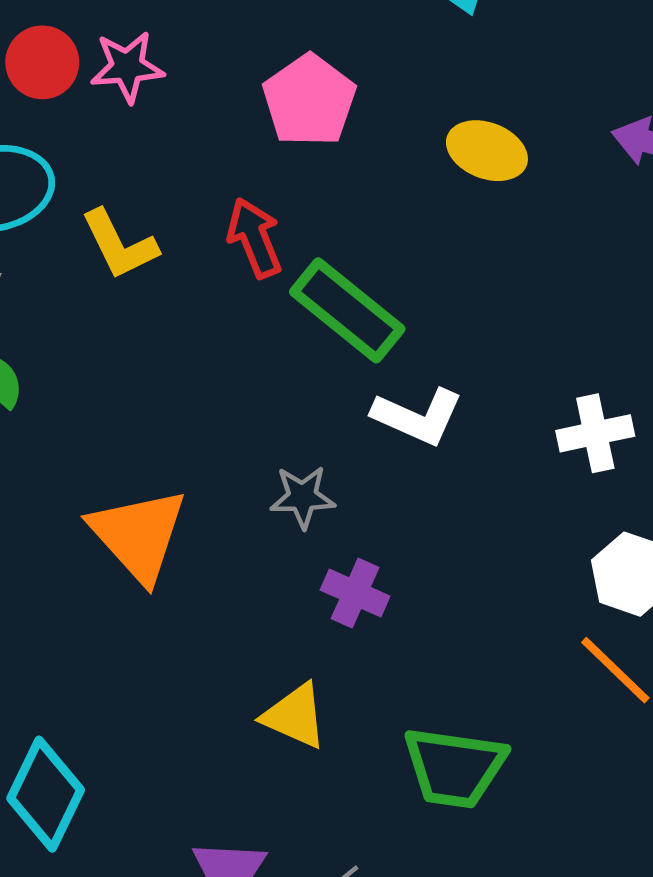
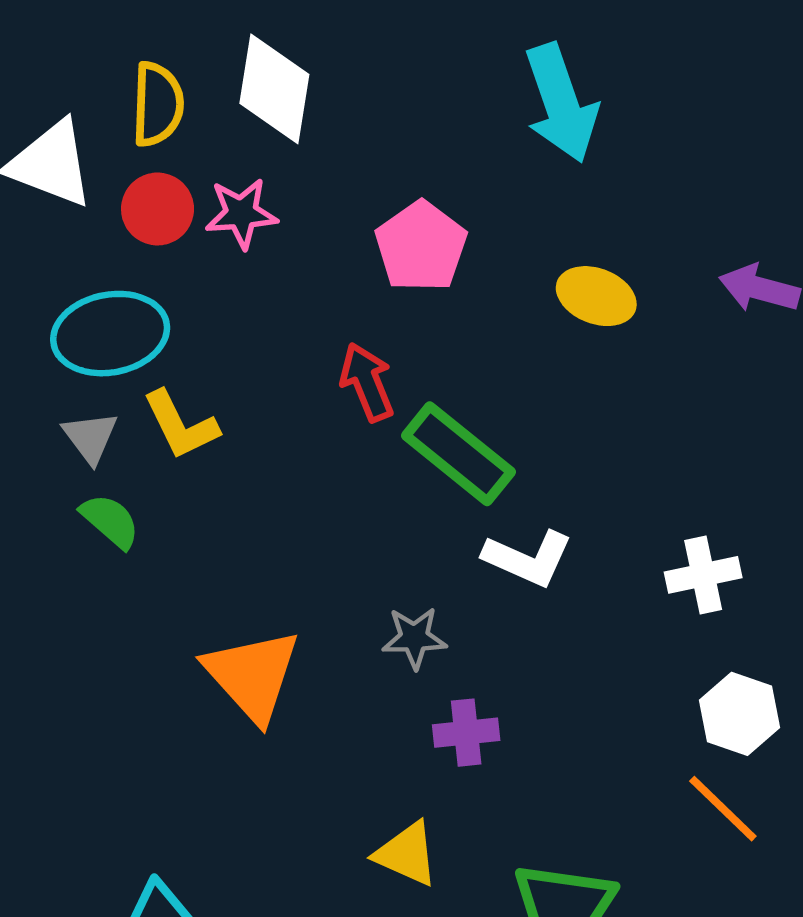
yellow L-shape: (119, 244) -> (181, 425), moved
purple cross: (355, 593) -> (466, 733), turned -30

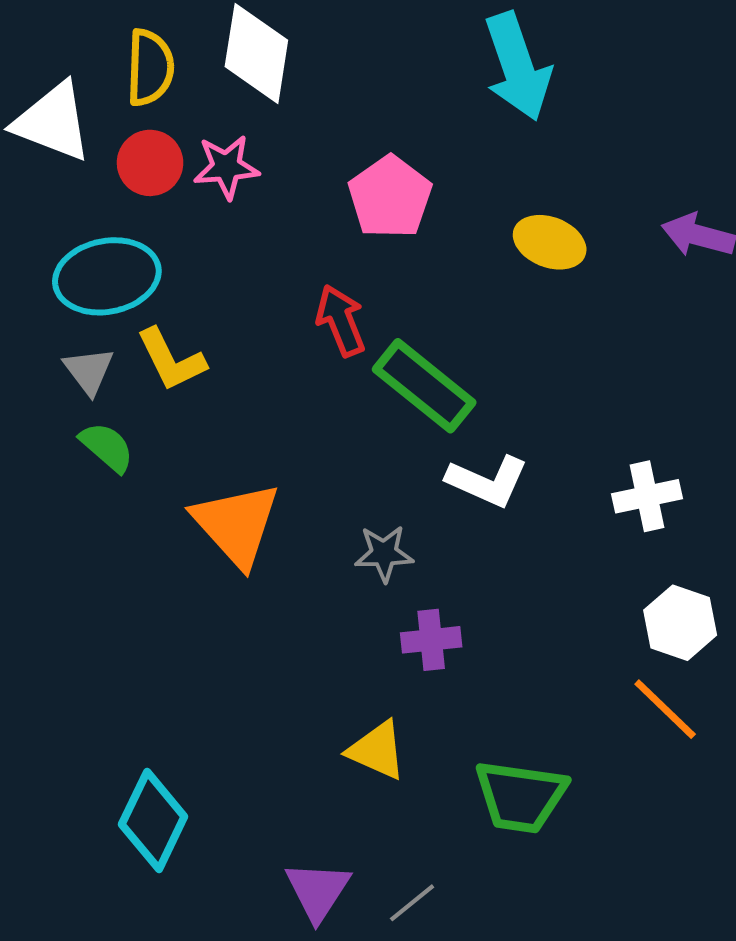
orange triangle: (252, 675) -> (236, 524), moved

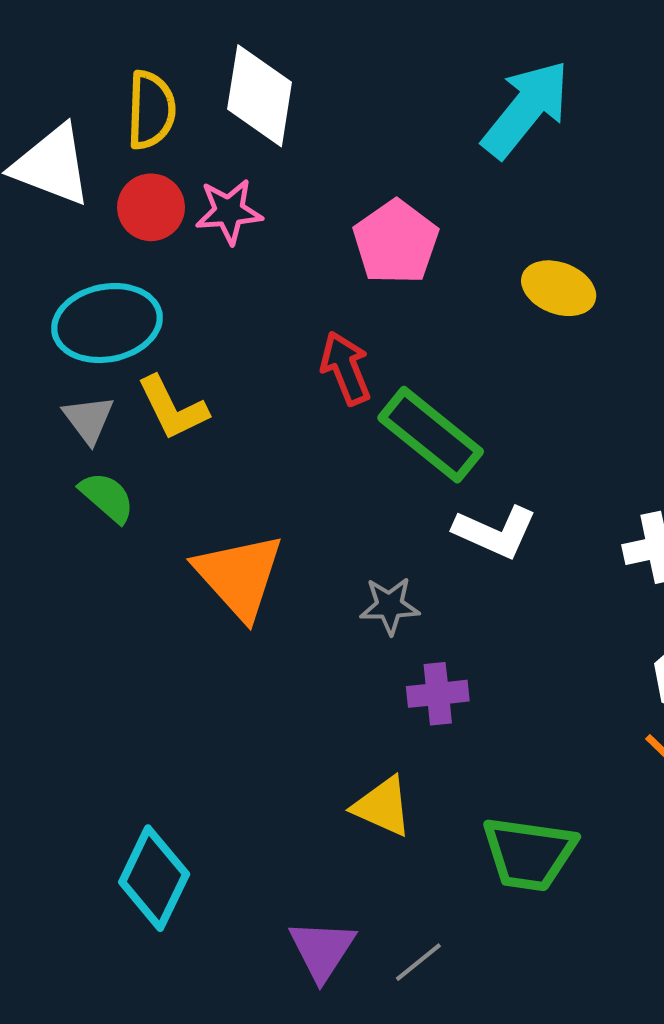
cyan arrow: (517, 67) -> (526, 109), turned -122

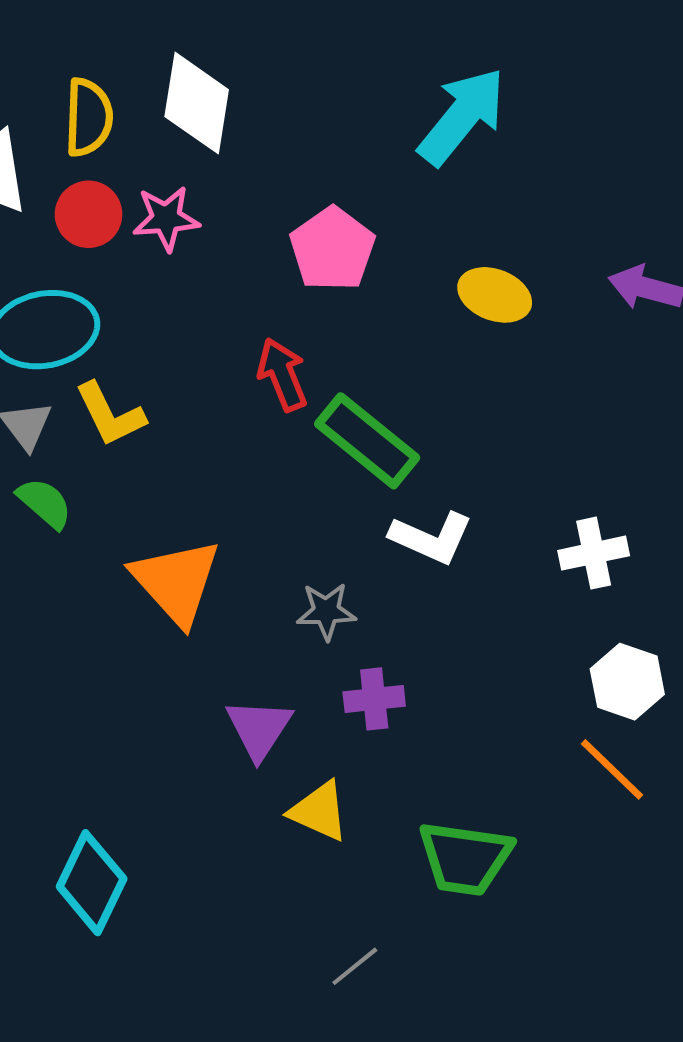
purple triangle: (322, 950) -> (259, 729), moved

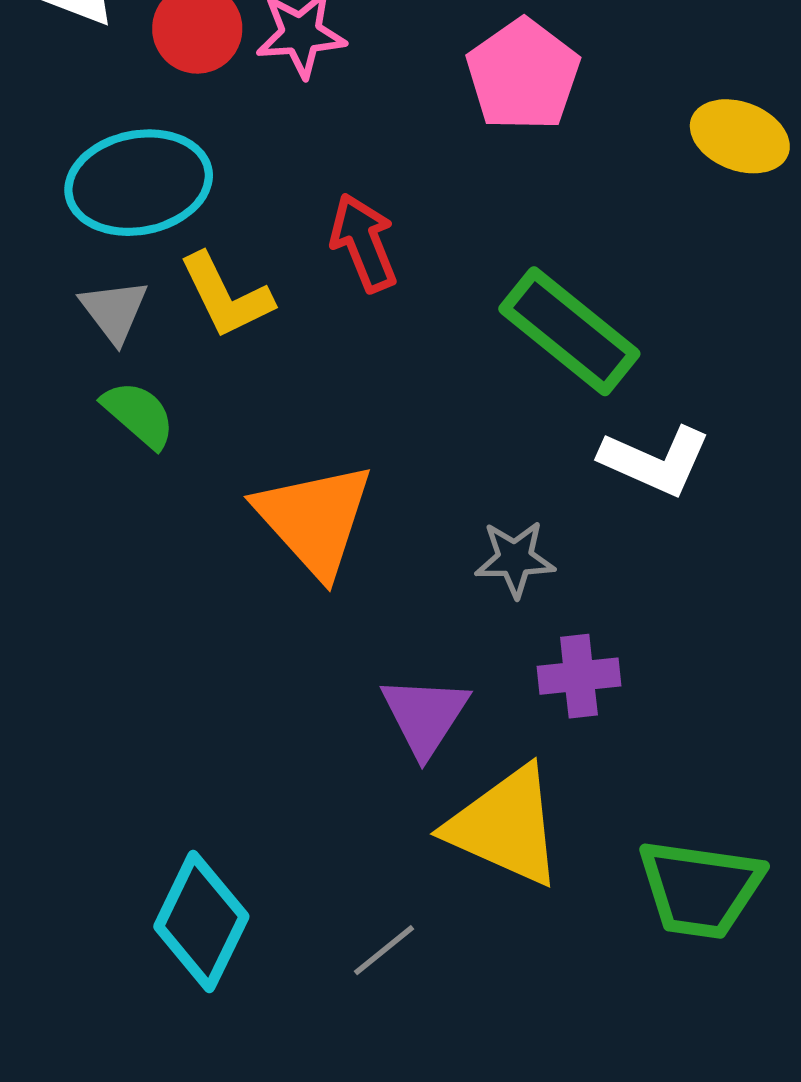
red arrow: (282, 374) -> (364, 243), moved
yellow triangle: (319, 811) -> (505, 826), size x1.5
gray line: (355, 966) -> (384, 950), moved

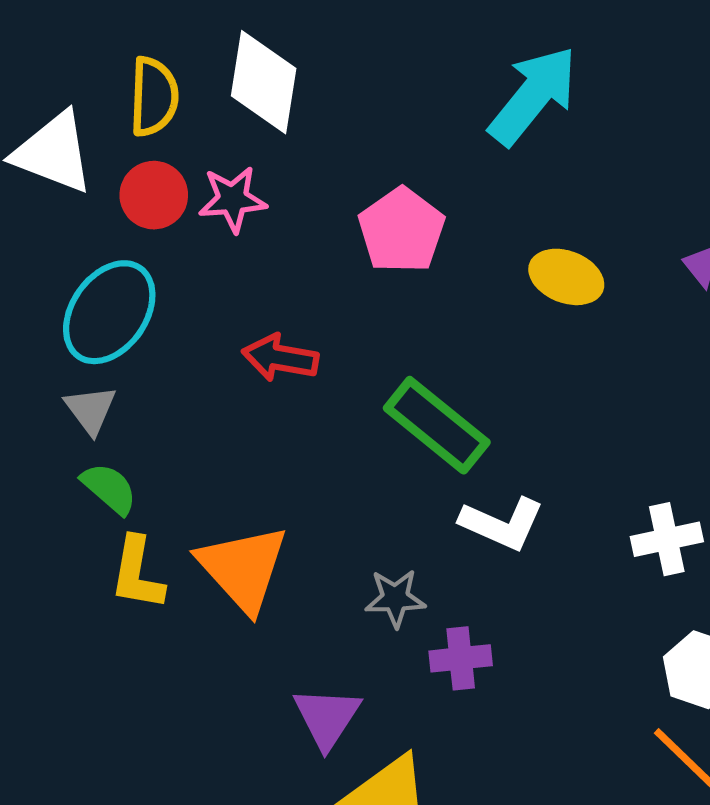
cyan ellipse: (139, 183) -> (109, 312), turned -44
red arrow: (364, 243) -> (280, 358), turned -58
yellow L-shape: (226, 296) -> (137, 573), moved, turned 36
purple cross: (579, 676) -> (461, 658), moved

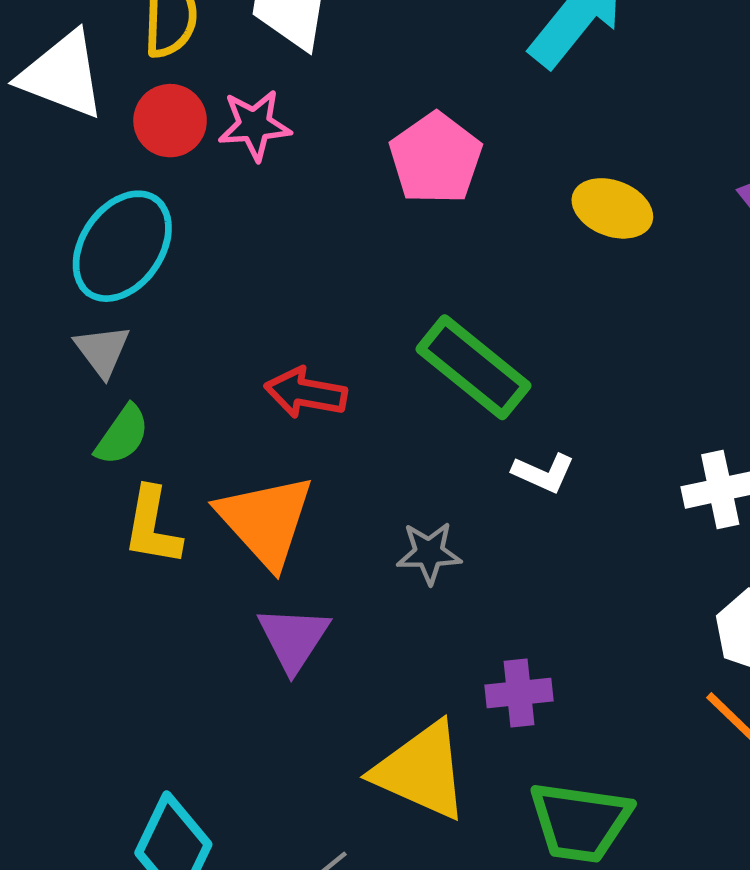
red arrow: (280, 358) -> (306, 393), moved
green semicircle: (109, 488) -> (122, 435), turned 84
white L-shape: (502, 524) -> (543, 473), size x0.7
purple cross: (461, 658) -> (519, 693), moved
purple triangle: (327, 717) -> (293, 639), moved

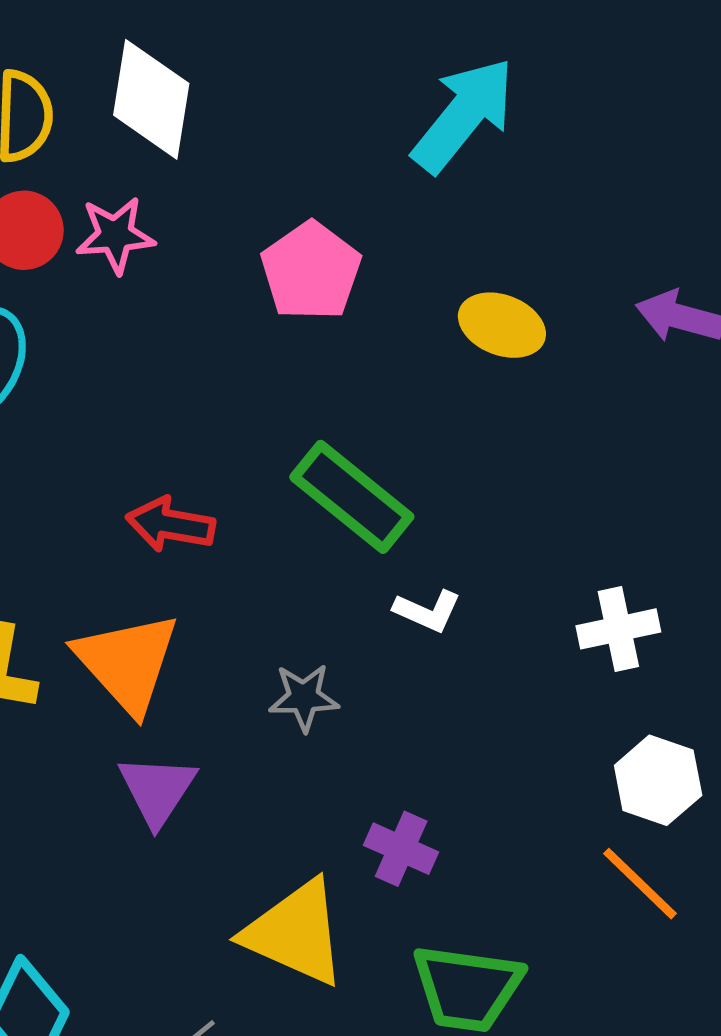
purple cross: (519, 693) -> (401, 849), turned 30

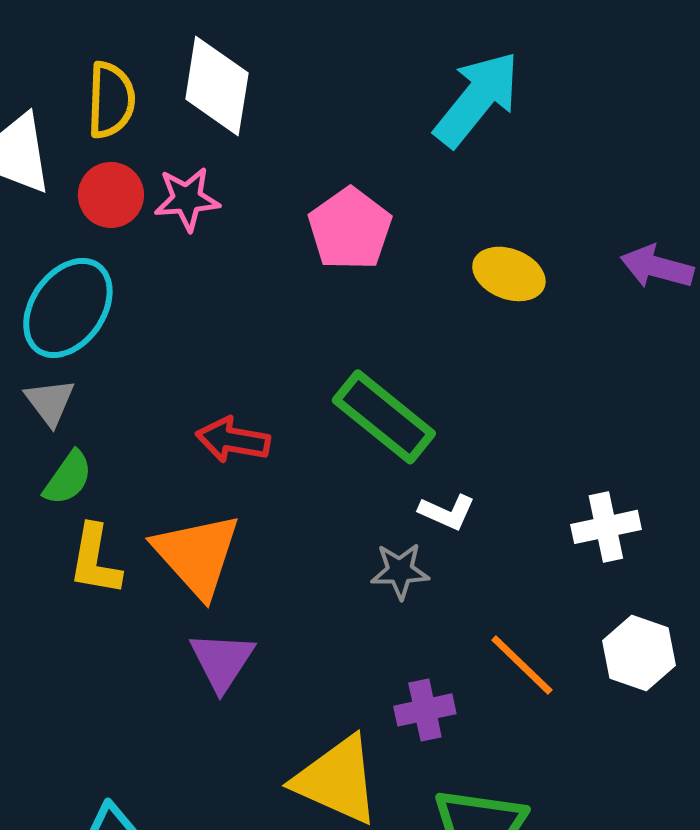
gray star: (304, 697) -> (400, 571), moved
purple cross: (401, 849) -> (425, 710), turned -36
orange line: (640, 884) -> (522, 665), moved

